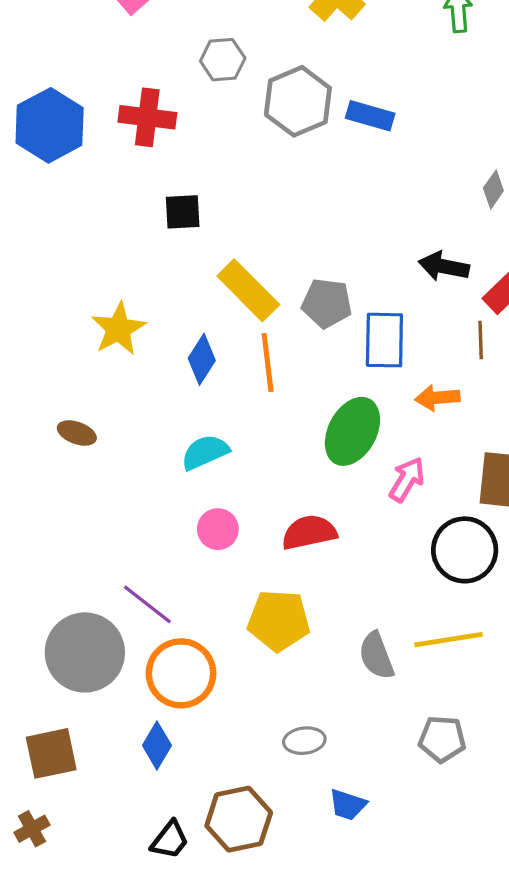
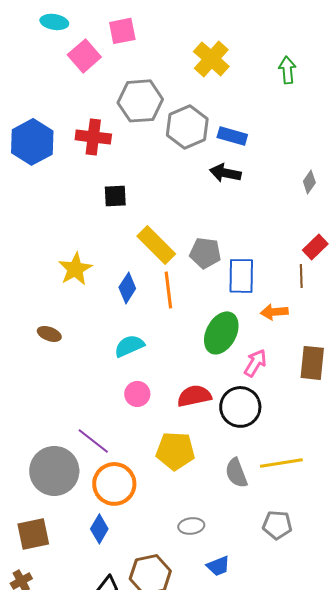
gray hexagon: (223, 60) -> (140, 101), size x1.6
black arrow: (444, 266) -> (225, 173), moved
black circle: (465, 550) -> (240, 407), moved
blue trapezoid: (348, 805) -> (218, 566), turned -40

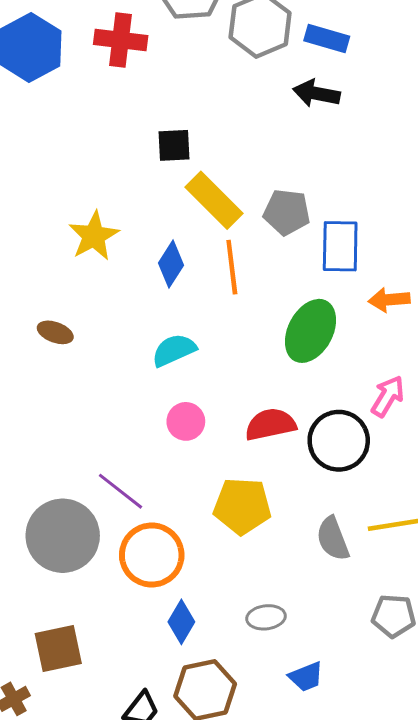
black square: (115, 196) -> (174, 145), moved
pink arrow: (255, 363) -> (388, 396), moved
blue diamond: (99, 529) -> (181, 622), moved
brown square: (33, 534) -> (58, 648), moved

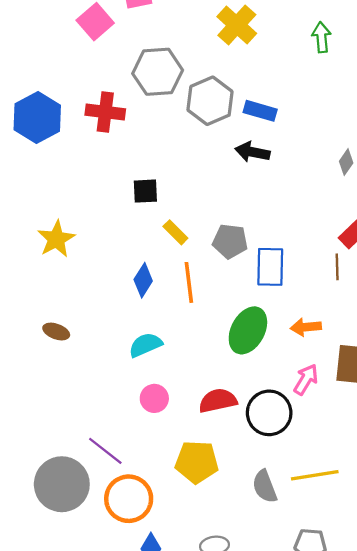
yellow rectangle: (214, 200) -> (175, 232), size x0.6
yellow star: (94, 236) -> (56, 239), moved
orange arrow: (389, 300) -> (306, 327), moved

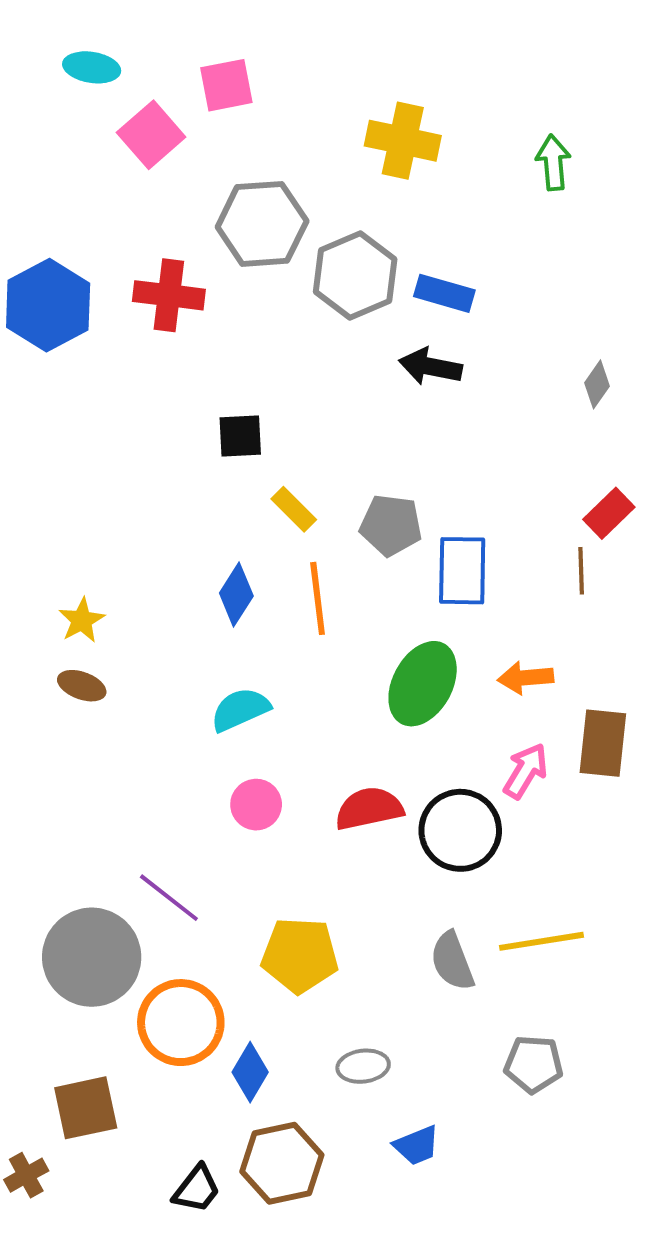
yellow cross: (237, 25) -> (403, 141), turned -30
yellow star: (56, 239) -> (82, 620), moved, size x0.7
yellow pentagon: (197, 462) -> (300, 955), moved
orange circle: (129, 499) -> (181, 1023), moved

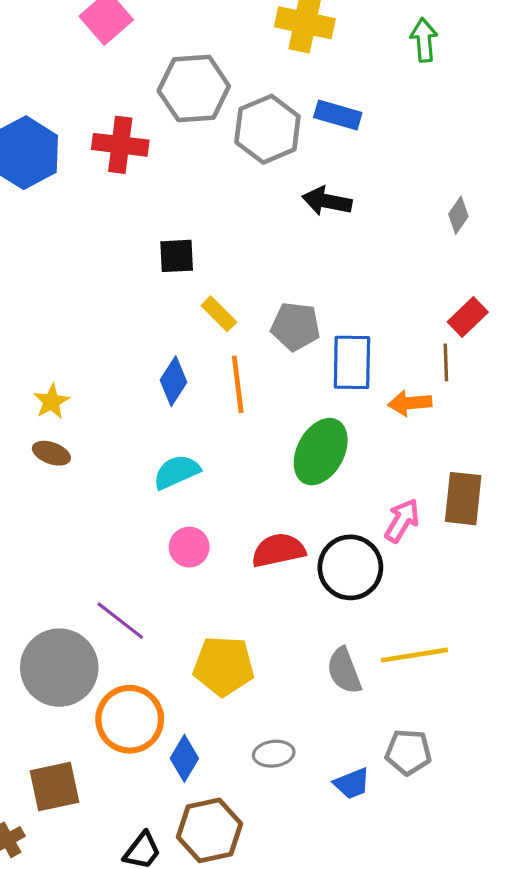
blue rectangle: (444, 293) -> (338, 115), moved
orange arrow: (526, 678) -> (410, 403), moved
blue trapezoid: (417, 1145) -> (352, 783), moved

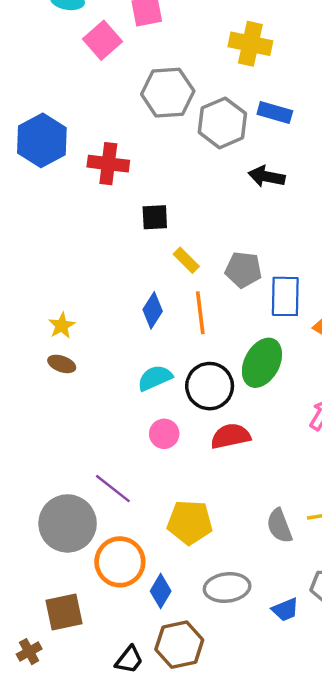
red cross: (120, 145) -> (108, 164), moved
black circle: (350, 567) -> (210, 386), moved
gray ellipse: (274, 754) -> (227, 588), size x1.5

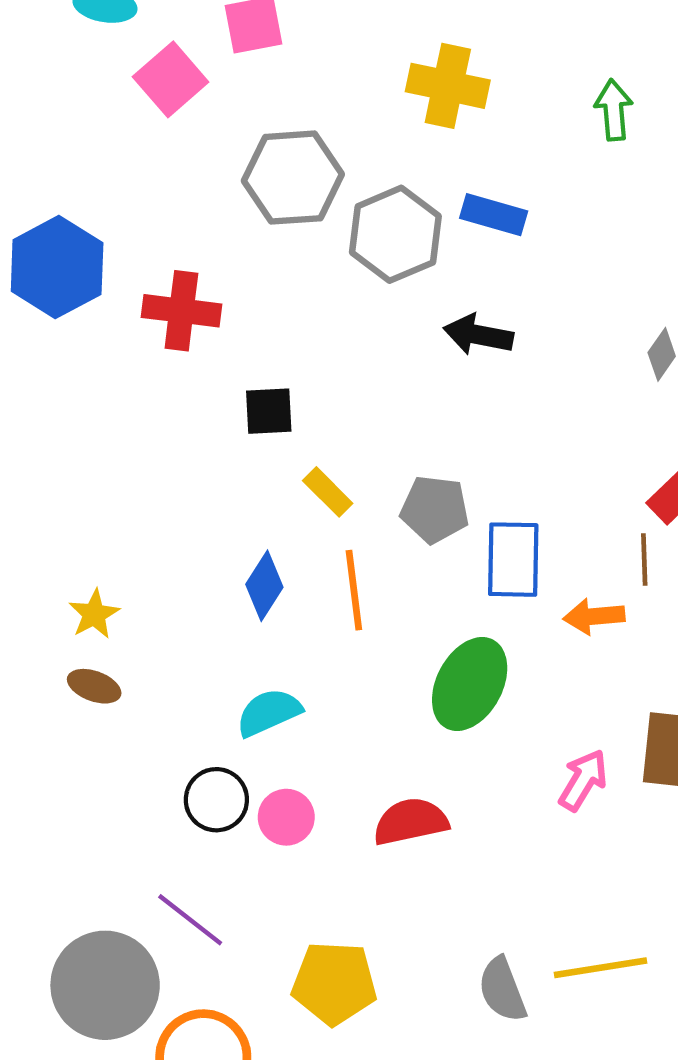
black circle: (210, 386) -> (216, 800), moved, size x0.7

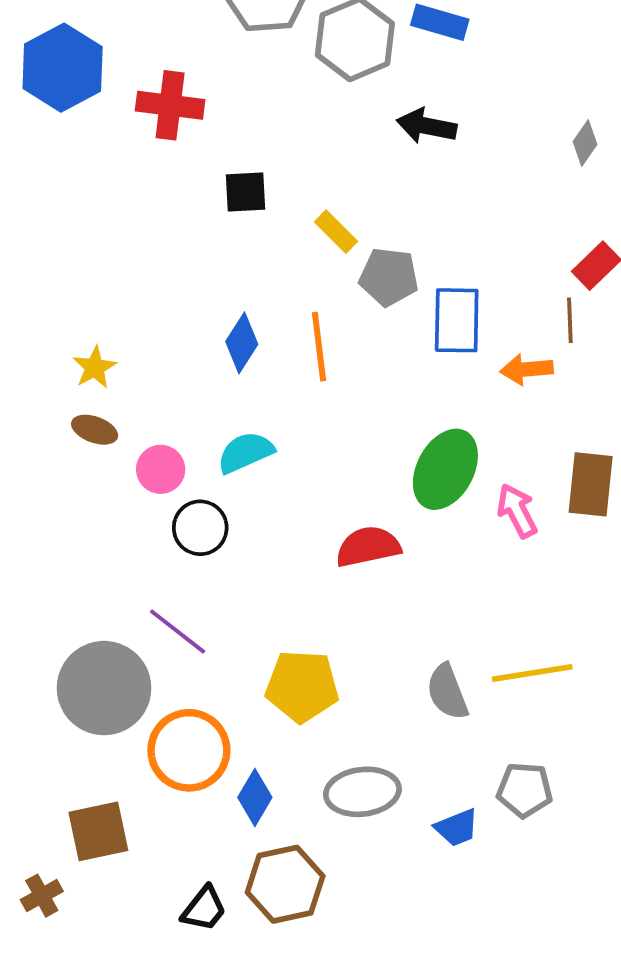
yellow rectangle: (328, 492) -> (336, 232), moved
green ellipse: (470, 684) -> (445, 469), moved
pink arrow: (583, 780) -> (517, 511), turned -58
pink circle: (286, 817) -> (161, 469), moved

